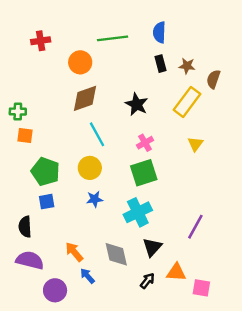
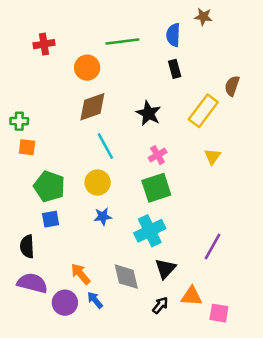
brown star: (187, 66) -> (203, 17), moved
purple circle: (55, 290) -> (65, 303), moved

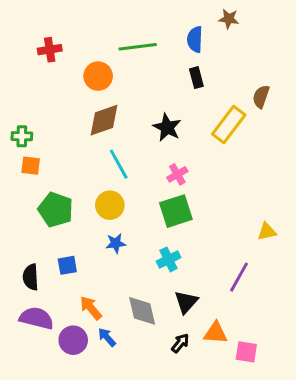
yellow triangle: (212, 156) -> (267, 232), moved, turned 42
blue square: (51, 219) -> (67, 265), moved
cyan cross: (150, 231) -> (169, 259), size x0.7

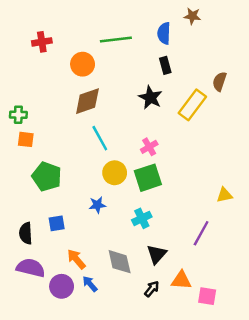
black star: (167, 127) -> (150, 97), moved
yellow circle: (110, 205) -> (115, 173), moved

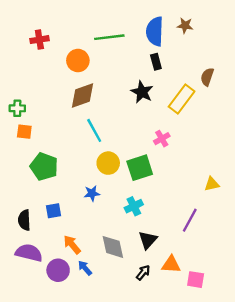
brown star: (192, 16) -> (185, 26), moved
blue semicircle: (164, 33) -> (155, 31), size x1.4
pink cross: (149, 147) -> (162, 139), moved

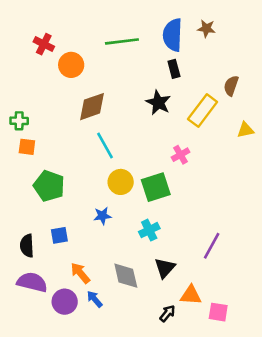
red cross: (39, 40) -> (44, 44), turned 36
orange circle: (78, 61) -> (71, 65), moved
yellow triangle: (212, 184) -> (245, 130), moved
black arrow: (143, 273) -> (167, 313), moved

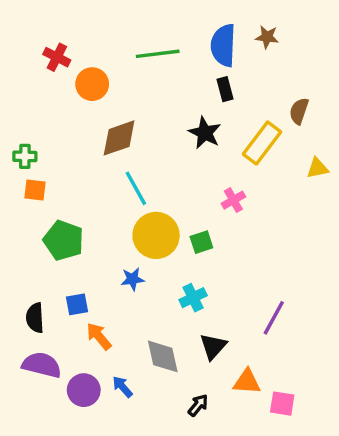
yellow circle: (121, 182) -> (156, 235), size x1.4
green square: (156, 187) -> (201, 242), size x0.6
orange arrow: (80, 273) -> (99, 336), moved
black arrow: (167, 313) -> (198, 405), moved

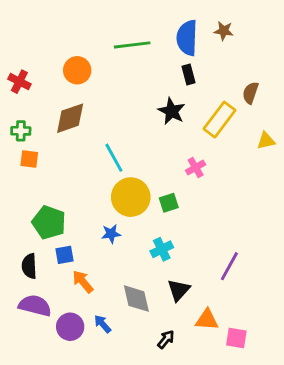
red cross: (57, 57) -> (19, 82), moved
brown diamond: (119, 138) -> (70, 118), moved
green pentagon: (64, 240) -> (49, 222), moved

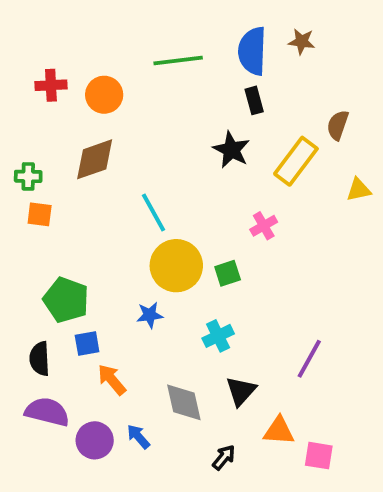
red cross: (19, 82) -> (51, 85), moved, turned -30

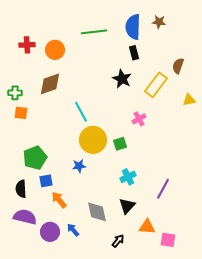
green pentagon: (66, 300) -> (35, 158), turned 30
cyan cross: (218, 336) -> (128, 177), moved

